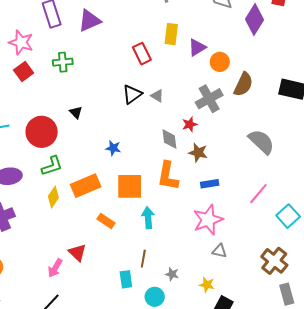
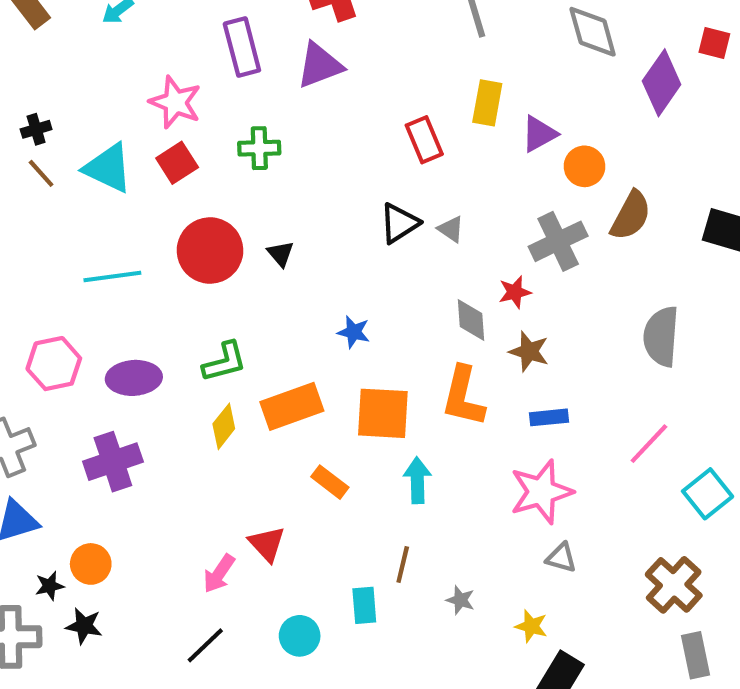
red circle: (42, 132) -> (210, 251), moved
gray semicircle: (261, 142) -> (661, 336), turned -132
cyan circle: (155, 297) -> (300, 636), moved

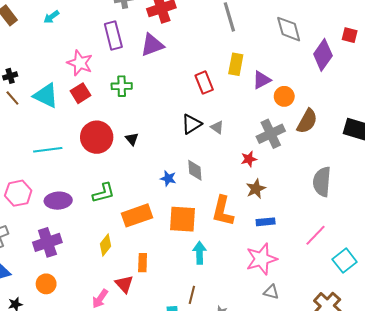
gray diamond: (471, 320) -> (195, 170), moved
brown star: (529, 351) -> (256, 189), turned 30
yellow diamond: (224, 426) -> (105, 245), moved
orange rectangle: (330, 482) -> (143, 263), moved, turned 54
orange circle: (91, 564) -> (46, 284), moved

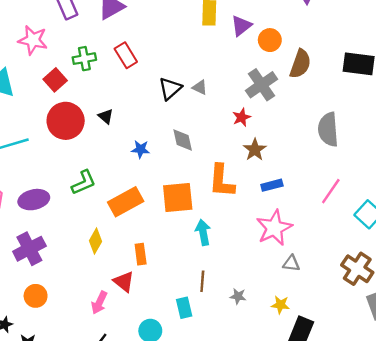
red rectangle: (204, 83) -> (126, 55), moved
red square: (81, 93) -> (55, 80), moved
blue star: (168, 178) -> (140, 149), moved

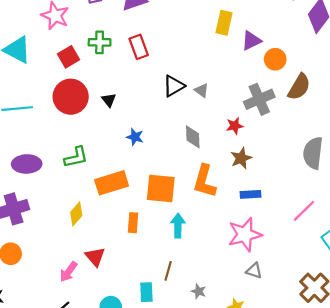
gray diamond: (183, 140) -> (193, 137), moved
orange rectangle: (141, 254) -> (133, 223), moved

